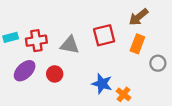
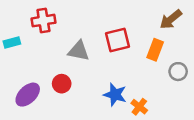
brown arrow: (139, 17) -> (171, 19), moved
red cross: (36, 41) -> (43, 21), moved
purple ellipse: (25, 71) -> (28, 95), moved

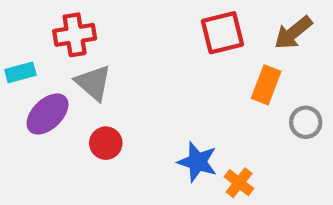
red square: (117, 40) -> (222, 33), moved
gray triangle: (79, 51) -> (93, 83), moved, turned 30
purple ellipse: (28, 95) -> (47, 114), moved

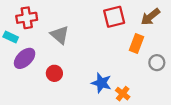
red cross: (75, 35) -> (27, 18), moved
cyan rectangle: (20, 72) -> (11, 37), turned 40
gray triangle: (93, 83) -> (60, 35), moved

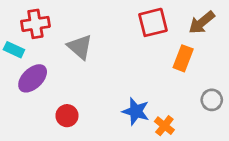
gray circle: (157, 63) -> (212, 100), moved
red circle: (54, 73) -> (67, 116), moved

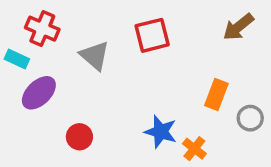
red square: (153, 22) -> (152, 35), moved
red cross: (35, 24) -> (42, 29), turned 32
orange rectangle: (183, 58) -> (216, 94), moved

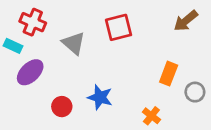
blue star: (161, 132) -> (100, 97), moved

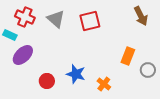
brown arrow: (186, 21) -> (141, 16), turned -78
gray triangle: (74, 43) -> (56, 19), moved
orange cross: (151, 116) -> (104, 84), moved

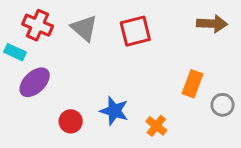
brown arrow: (141, 16) -> (212, 24), turned -60

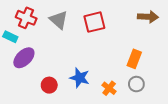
gray circle: (223, 105) -> (136, 84), moved

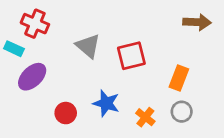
gray triangle: (59, 20) -> (88, 46), moved
red square: (94, 22) -> (131, 56), moved

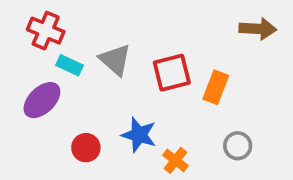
cyan rectangle: (14, 49) -> (69, 65), moved
orange rectangle: (179, 78) -> (216, 87), moved
orange cross: (145, 117) -> (175, 160), moved

